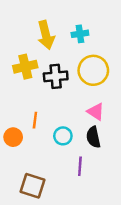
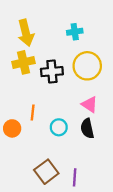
yellow arrow: (46, 35) -> (26, 33), moved
purple line: (80, 166) -> (75, 177), moved
brown square: (33, 186) -> (46, 172), moved, turned 35

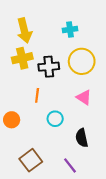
orange line: (33, 113) -> (37, 95), moved
black semicircle: (87, 128) -> (82, 138), moved
brown square: (46, 172) -> (31, 160), moved
purple line: (75, 177) -> (70, 165), turned -42

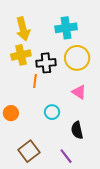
cyan cross: (70, 29) -> (66, 28), size x1.5
orange line: (37, 95) -> (35, 81), moved

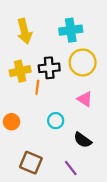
yellow cross: (21, 55) -> (20, 71), moved
black semicircle: (77, 130) -> (83, 140), turned -42
brown square: (29, 151) -> (31, 163), turned -30

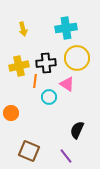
yellow arrow: (24, 31) -> (23, 29), size x0.6
pink triangle: (85, 99) -> (67, 84), moved
cyan circle: (56, 121) -> (49, 97), moved
black semicircle: (83, 140) -> (77, 130), turned 78

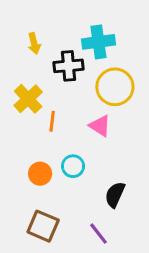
black cross: (46, 63) -> (69, 66), moved
yellow cross: (19, 66) -> (28, 99), turned -30
cyan circle: (49, 97) -> (73, 166), moved
orange circle: (11, 113) -> (40, 174), moved

